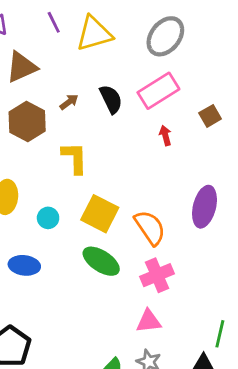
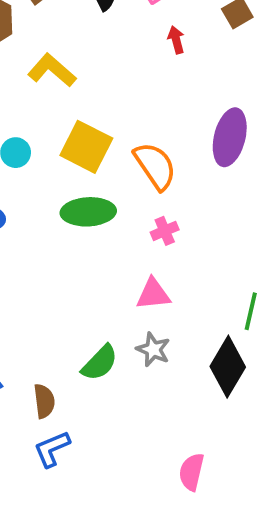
yellow L-shape: (75, 158) -> (52, 70), turned -48
green ellipse: (101, 261) -> (88, 212), turned -36
pink cross: (157, 275) -> (165, 231), size x0.6

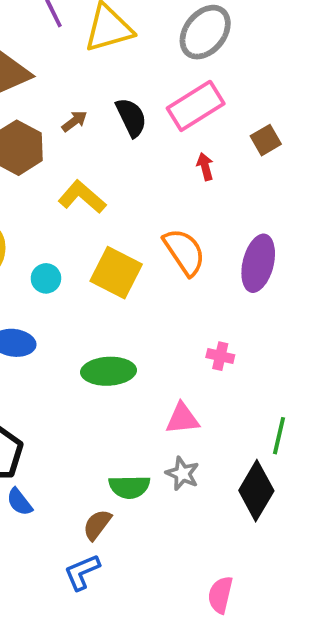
orange semicircle: (155, 166) -> (184, 252), moved
green ellipse: (88, 212) -> (109, 371), moved
pink cross: (165, 231) -> (220, 356), moved, turned 36
green semicircle: (100, 363) -> (129, 487), turned 45
brown semicircle: (44, 401) -> (97, 525), moved, turned -136

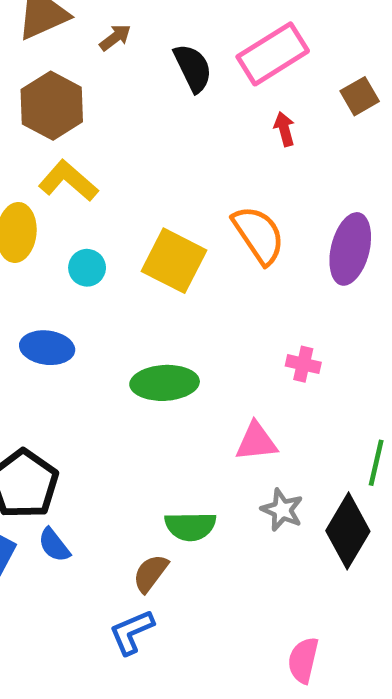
brown arrow: (74, 121) -> (115, 37), moved
yellow L-shape: (82, 197) -> (68, 181), moved
gray star: (182, 474) -> (282, 510), moved

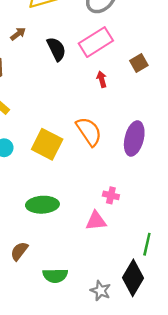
pink triangle: (256, 442) -> (96, 221), moved
gray star: (282, 510) -> (101, 291), moved
brown semicircle: (150, 573) -> (19, 251), moved

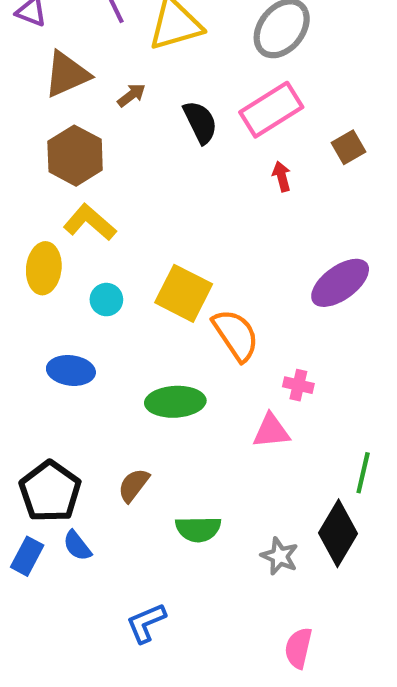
orange semicircle: (89, 132) -> (236, 335), moved
purple ellipse: (134, 138) -> (340, 283), turned 40

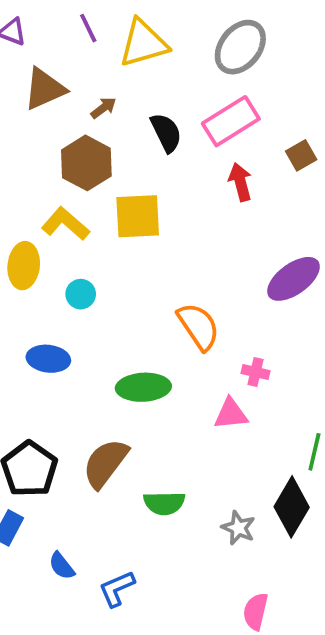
brown hexagon: (75, 156) -> (86, 163), moved
red arrow: (282, 176) -> (240, 182), size x1.4
yellow square: (184, 293) -> (138, 216), moved, turned -30
brown semicircle: (134, 485) -> (105, 463), size x1.6
blue semicircle: (77, 546) -> (62, 566), moved

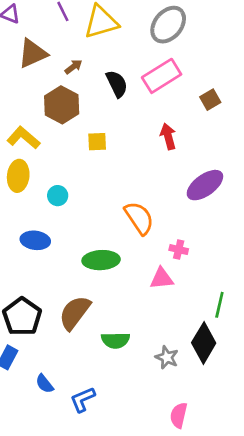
red arrow: (240, 182) -> (168, 136), moved
yellow square: (138, 216) -> (97, 142), size x0.6
yellow L-shape: (65, 224) -> (23, 138), moved

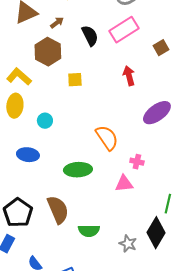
brown semicircle: (75, 313) -> (58, 210), turned 120

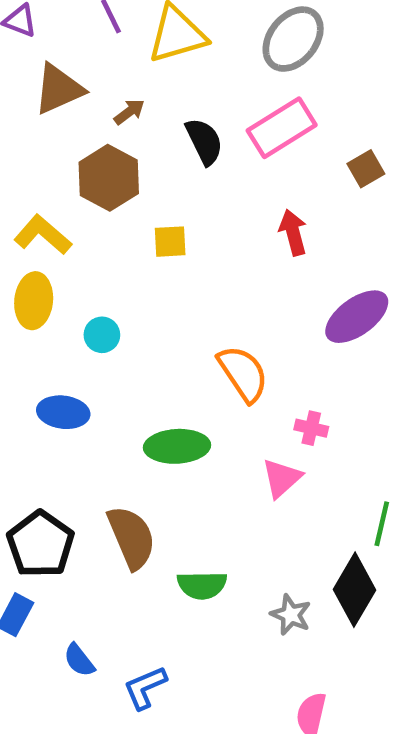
pink triangle: (124, 184) -> (282, 478), turned -36

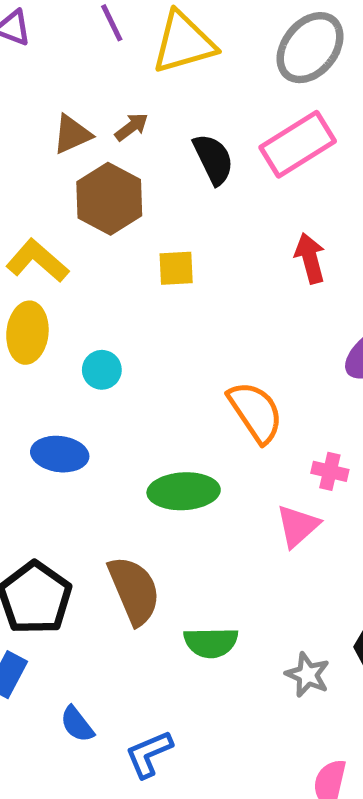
brown triangle: (59, 89) -> (72, 134), moved, size x0.7

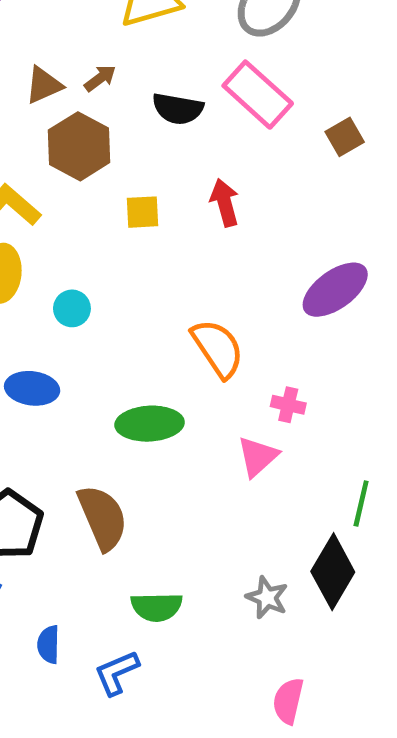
pink rectangle: (298, 144) -> (258, 95), turned 74
black semicircle: (213, 159) -> (178, 109), turned 126
red arrow: (310, 258) -> (225, 203), moved
green semicircle: (211, 642) -> (157, 607), moved
blue semicircle: (77, 724) -> (48, 645), turned 39

